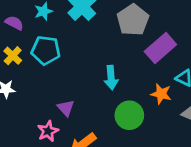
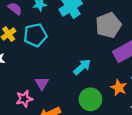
cyan pentagon: (46, 50) -> (35, 35), turned -30
cyan arrow: (111, 78) -> (82, 67), turned -138

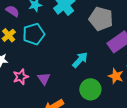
gray pentagon: (108, 25) -> (101, 19), turned -30
pink star: (24, 99) -> (21, 77), moved

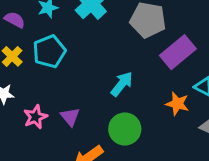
green circle: (90, 89) -> (125, 129), moved

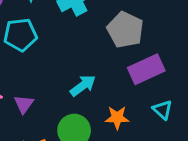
orange star: (177, 104) -> (117, 118), moved, turned -30

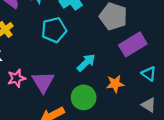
cyan pentagon: (20, 35) -> (54, 30), moved
purple triangle: (24, 104) -> (43, 82), size x1.5

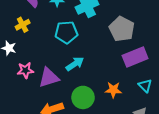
cyan arrow: (86, 63) -> (75, 64), moved
purple triangle: (43, 82) -> (49, 78), turned 35

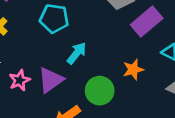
cyan pentagon: (66, 32) -> (54, 18), turned 30

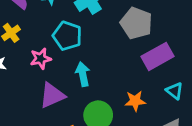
cyan arrow: (77, 53) -> (83, 74), turned -60
pink star: (20, 80) -> (41, 59), moved

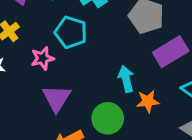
cyan arrow: (83, 74) -> (126, 79), moved
purple triangle: (52, 95) -> (57, 98), turned -32

